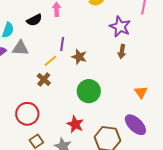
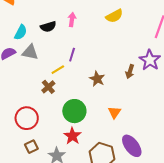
purple star: (120, 27) -> (150, 60), moved
brown star: (79, 57) -> (97, 79), moved
green circle: (89, 91) -> (74, 111), moved
orange triangle: (141, 92) -> (114, 112), moved

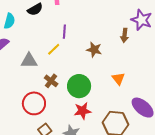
gray triangle: (30, 52) -> (29, 61), moved
brown cross: (48, 87) -> (51, 81), moved
red star: (72, 136) -> (82, 111), turned -30

